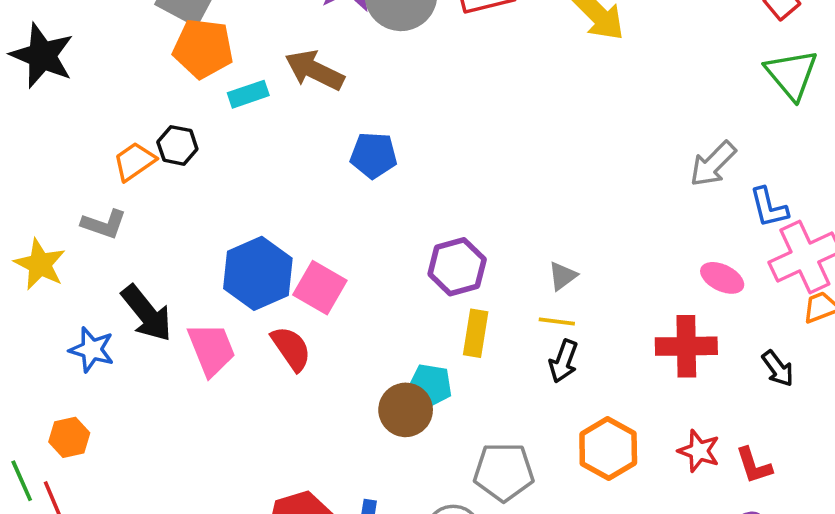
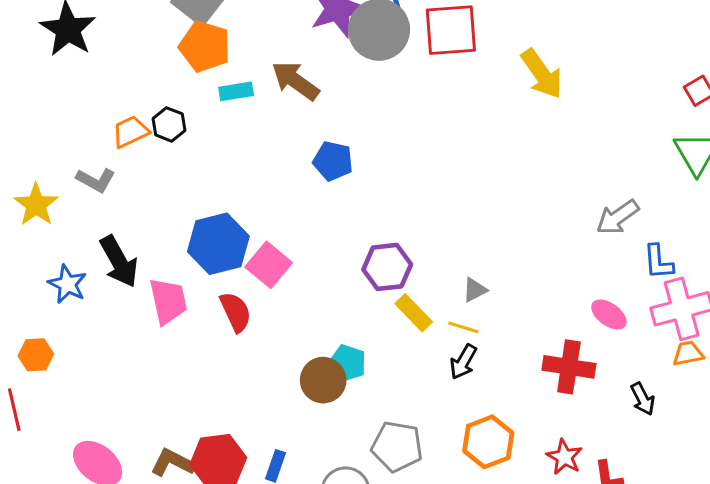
yellow rectangle: (476, 333) -> (414, 313), moved, turned -63

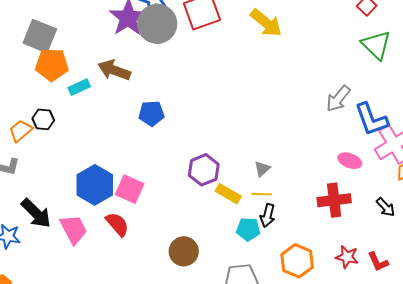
blue L-shape: (658, 262) -> (371, 119), size x1.5
cyan pentagon: (347, 363) -> (248, 229), moved

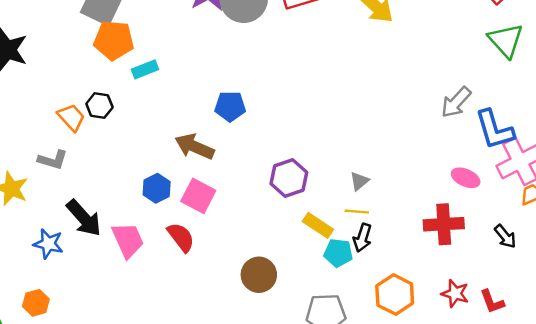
brown arrow: (114, 70) -> (195, 147), moved
orange trapezoid: (21, 131) -> (71, 117), turned 85
blue hexagon: (95, 185) -> (157, 188), size x0.6
yellow rectangle: (228, 194) -> (318, 225), moved

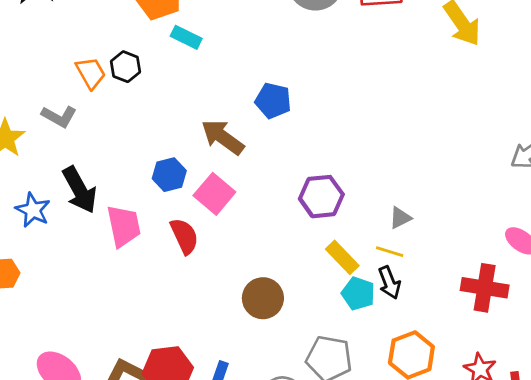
cyan rectangle: (145, 69) -> (186, 37), turned 35
black arrow: (362, 238) -> (389, 283), turned -52

